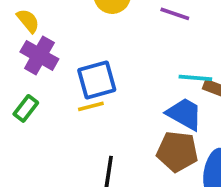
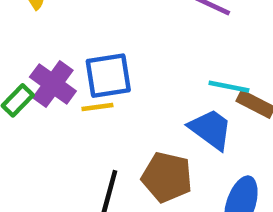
purple cross: (39, 55) -> (53, 84), moved
brown pentagon: (177, 152) -> (167, 177), moved

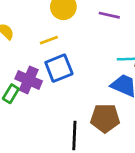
yellow line: (97, 107) -> (49, 40), moved

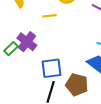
blue square: (59, 68) -> (51, 68), moved

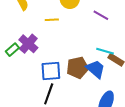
brown pentagon: (77, 85) -> (78, 68), moved, turned -30

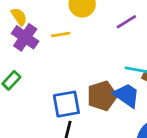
purple line: (101, 15) -> (126, 22), turned -56
purple cross: (28, 44) -> (25, 37), moved

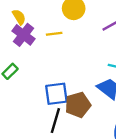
brown pentagon: (102, 96) -> (78, 105), moved

